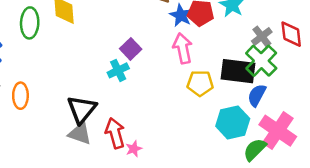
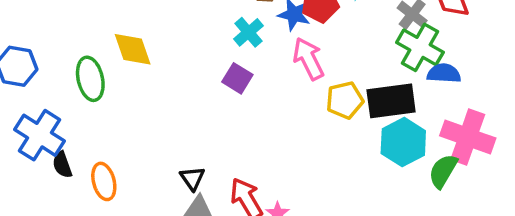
cyan cross: (118, 70) -> (249, 32), moved
black rectangle: (238, 71) -> (391, 101), moved
blue semicircle: (257, 95) -> (444, 73), moved, turned 80
black triangle: (82, 109) -> (192, 178), size x0.6

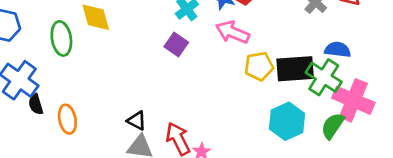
green cross: (420, 47) -> (324, 77), moved
pink arrow: (308, 59) -> (233, 32), turned -44
cyan hexagon: (403, 142) -> (287, 121), moved
black triangle: (192, 178) -> (137, 121), turned -30

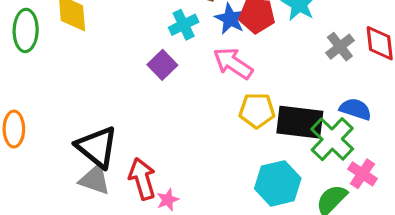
pink cross: (353, 100) -> (362, 174), size x0.6
black triangle: (137, 121) -> (97, 147), size x1.8

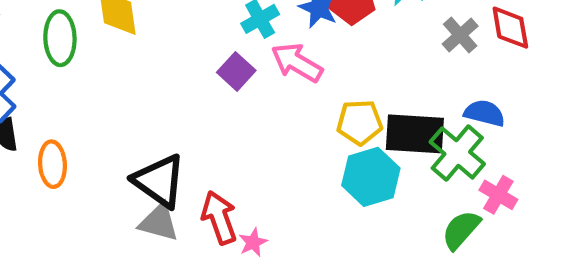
pink arrow: (233, 63) -> (297, 63), moved
cyan hexagon: (278, 183) -> (371, 177), moved

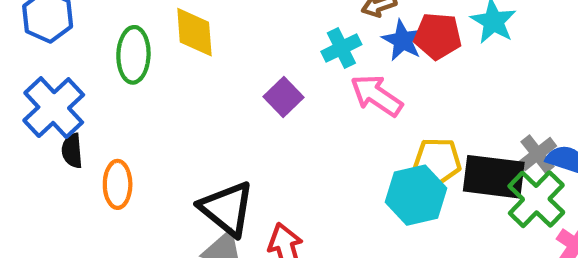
gray cross: (460, 35) -> (538, 154), moved
purple square: (236, 71) -> (284, 97), moved
cyan hexagon: (371, 177) -> (416, 195), moved

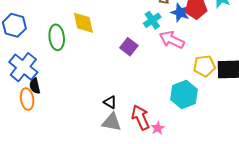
orange ellipse: (118, 184) -> (27, 99), moved
cyan hexagon: (416, 195) -> (184, 94), moved
black triangle: (227, 209) -> (110, 102), size x0.5

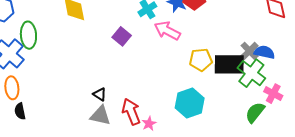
green ellipse: (57, 37) -> (28, 35), moved
black semicircle: (35, 86) -> (20, 111), moved
cyan hexagon: (184, 94) -> (190, 103), moved

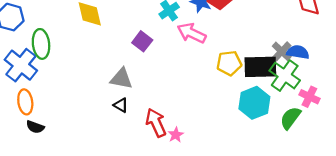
cyan hexagon: (190, 103) -> (254, 103), moved
black semicircle: (20, 111) -> (35, 127), turned -56
gray triangle: (100, 116) -> (121, 79), moved

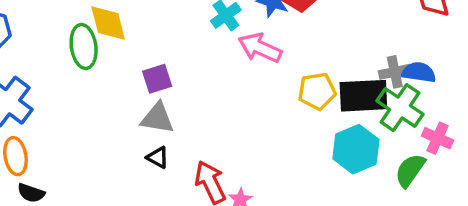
purple square: (142, 41) -> (157, 79), moved, turned 36
green ellipse: (41, 44) -> (84, 46), moved
gray cross: (282, 51) -> (395, 72), turned 36

